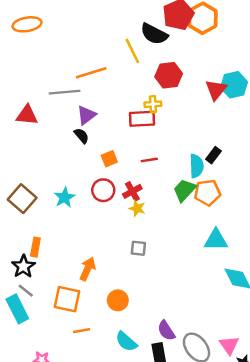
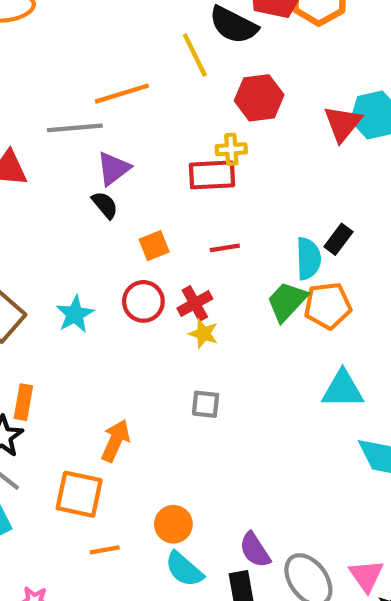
orange circle: (118, 300) -> (173, 524), moved

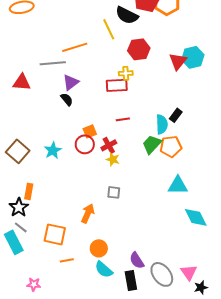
orange square: (154, 246) -> (90, 131), moved
orange arrow: (116, 441) -> (88, 213), moved

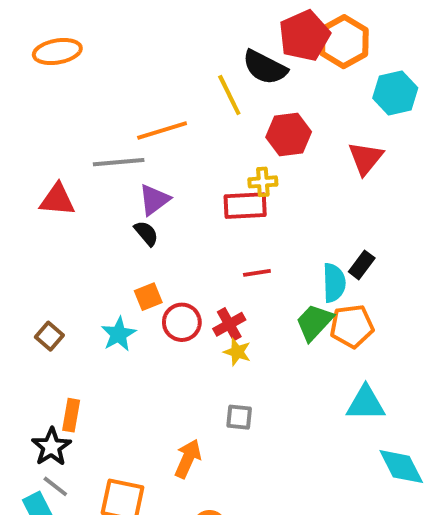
cyan hexagon: (193, 57) -> (395, 93), moved
orange square: (90, 131) -> (148, 297), moved
brown square: (18, 151) -> (49, 336), size x0.6

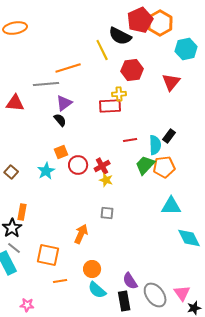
red line: (257, 273) -> (130, 140), moved

